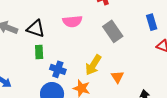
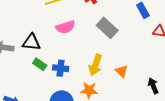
green rectangle: (39, 52) -> (40, 64), turned -40
blue cross: (58, 69) -> (61, 68), moved

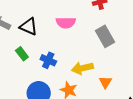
green rectangle: (40, 64) -> (22, 54), moved
yellow arrow: (95, 65) -> (82, 68), turned 40

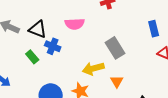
gray rectangle: (105, 36) -> (115, 48), moved
blue cross: (48, 60) -> (53, 46), moved

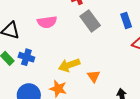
blue cross: (53, 46) -> (26, 57), moved
gray rectangle: (115, 48) -> (90, 21), moved

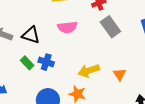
orange triangle: (94, 76) -> (120, 74), moved

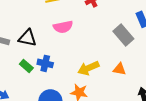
gray rectangle: (110, 27) -> (123, 35), moved
orange triangle: (120, 74) -> (119, 69), turned -40

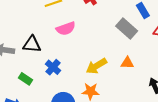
blue cross: (45, 63) -> (53, 67), turned 35
green rectangle: (26, 66) -> (26, 79), moved

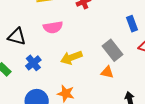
gray rectangle: (127, 28) -> (113, 50), moved
yellow arrow: (96, 66) -> (71, 58), moved

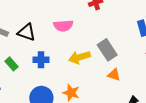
gray rectangle: (113, 50) -> (107, 50), moved
blue cross: (33, 63) -> (41, 60), turned 35

